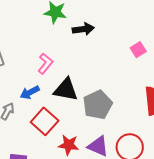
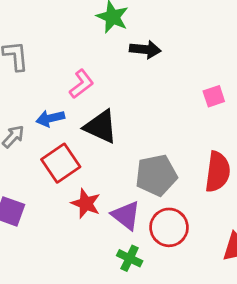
gray pentagon: (98, 105) -> (156, 175), moved

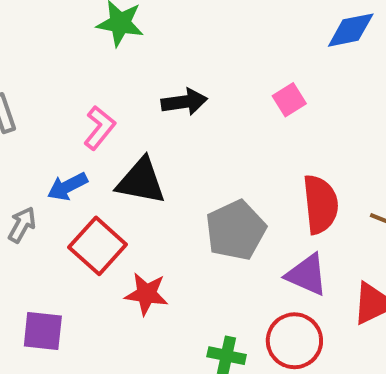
black arrow: (145, 49) -> (184, 102), moved
purple triangle: (126, 215) -> (307, 275), moved
red circle: (169, 227) -> (294, 341), moved

